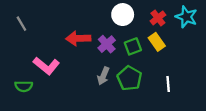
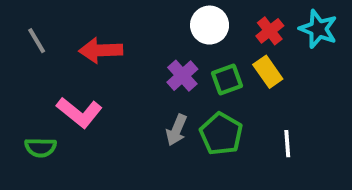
red arrow: (78, 38) -> (101, 50), moved

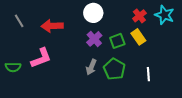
white circle: (210, 25) -> (93, 13), moved
pink L-shape: (79, 112) -> (41, 58), turned -60
green semicircle: (41, 147) -> (13, 67), moved

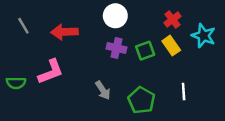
cyan star: (164, 15) -> (203, 36), moved
purple cross: (94, 39) -> (117, 48), turned -35
gray arrow: (91, 67) -> (103, 90), moved, turned -56
green pentagon: (114, 69) -> (141, 100), moved

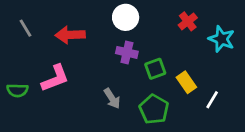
yellow rectangle: (171, 46) -> (186, 82), moved
green square: (145, 51) -> (155, 69), moved
white line: (184, 92) -> (212, 100), moved, turned 35

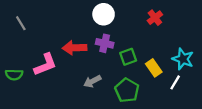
red arrow: (70, 35) -> (74, 48), moved
cyan star: (222, 39) -> (183, 59), moved
gray arrow: (112, 98) -> (92, 81), turned 96

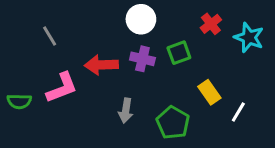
gray line: (21, 23) -> (50, 36), moved
green square: (128, 57) -> (179, 53), moved
cyan star: (183, 59) -> (249, 37), moved
gray arrow: (92, 81) -> (126, 111), turned -54

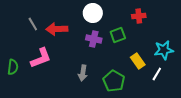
red cross: (211, 24) -> (139, 16), turned 32
cyan star: (249, 37) -> (164, 50), moved, turned -30
red arrow: (101, 65) -> (57, 29), moved
green semicircle: (19, 101) -> (13, 67), turned -84

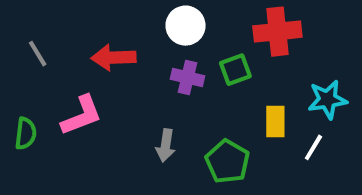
red cross: (139, 16) -> (277, 32), size x1.6
gray line: (33, 24) -> (38, 54), moved
yellow rectangle: (138, 61) -> (275, 121), turned 35

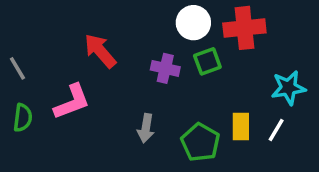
white circle: (186, 26) -> (193, 23), moved
gray line: (38, 54) -> (17, 68), moved
red arrow: (114, 58) -> (100, 51), turned 51
yellow rectangle: (275, 121) -> (241, 126), moved

